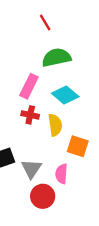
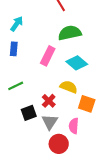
red cross: (30, 115) -> (49, 101), moved, turned 32
yellow semicircle: (55, 125) -> (69, 87), turned -60

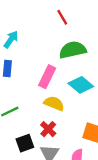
yellow semicircle: (69, 87) -> (54, 103), moved

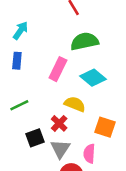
yellow semicircle: (54, 103) -> (75, 104), moved

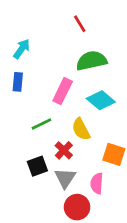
yellow semicircle: (75, 104) -> (81, 129), turned -140
green line: (19, 105) -> (41, 124), moved

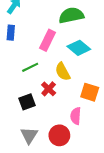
gray triangle: (65, 178) -> (29, 135), moved

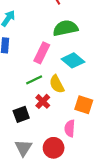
green line: (30, 67) -> (34, 80), moved

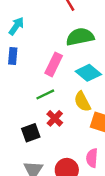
yellow semicircle: (57, 84) -> (82, 102), moved
pink semicircle: (70, 128) -> (92, 158), moved

